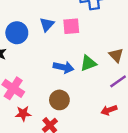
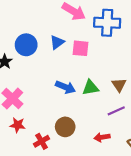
brown circle: (59, 100) -> (65, 127), moved

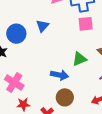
pink square: (80, 48) -> (86, 24), moved
blue arrow: (65, 87) -> (60, 75), moved

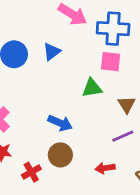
green triangle: (80, 59) -> (92, 88), moved

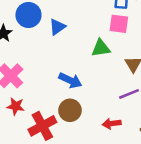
blue triangle: (52, 52) -> (57, 27), moved
red cross: (31, 172) -> (42, 126), size x1.5

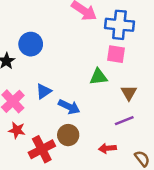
blue triangle: (57, 27) -> (44, 91), moved

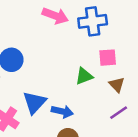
pink square: (116, 54) -> (108, 58), moved
blue triangle: (44, 91) -> (34, 102), size x1.5

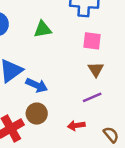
green triangle: (84, 76) -> (43, 29), moved

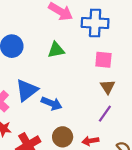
purple line: (92, 97) -> (105, 114), turned -30
brown circle: (37, 114) -> (63, 137), moved

